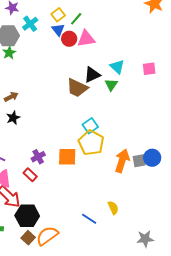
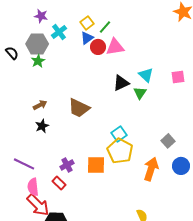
blue triangle: (58, 30) -> (87, 38), turned 32
brown trapezoid: (77, 88) -> (79, 108), moved
gray square: (139, 161) -> (168, 141), moved, turned -32

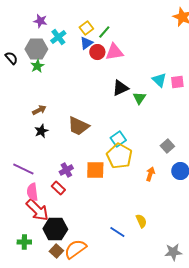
cyan triangle: (146, 75) -> (159, 80), moved
brown trapezoid: (79, 108) -> (78, 126), moved
orange arrow: (151, 169) -> (150, 174), size x0.6

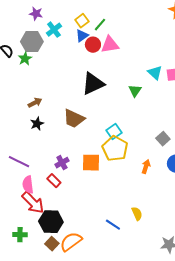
green star: (37, 66) -> (25, 59), moved
black triangle: (120, 88) -> (93, 84), moved, size x1.4

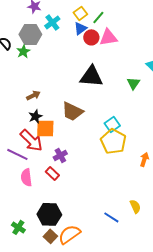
black triangle: (93, 84) -> (91, 76), turned 30
orange square: (91, 163) -> (45, 128), moved
red arrow: (33, 203) -> (31, 140), moved
green cross: (20, 235) -> (18, 227), turned 32

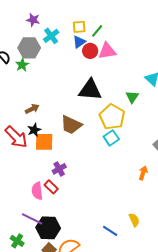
yellow square: (80, 13) -> (79, 27), turned 32
red arrow: (31, 140) -> (16, 137), moved
yellow pentagon: (113, 141) -> (112, 117), moved
purple line: (17, 154) -> (32, 219), moved
pink semicircle: (26, 177) -> (37, 191), moved

